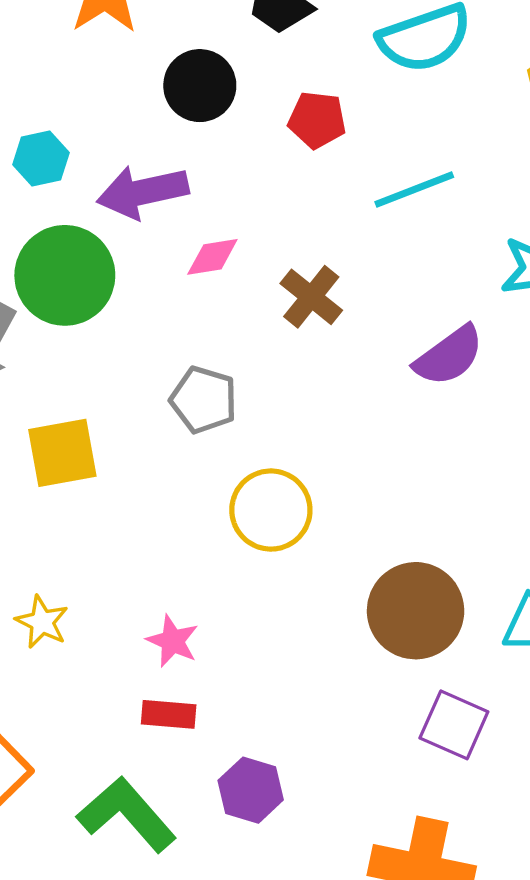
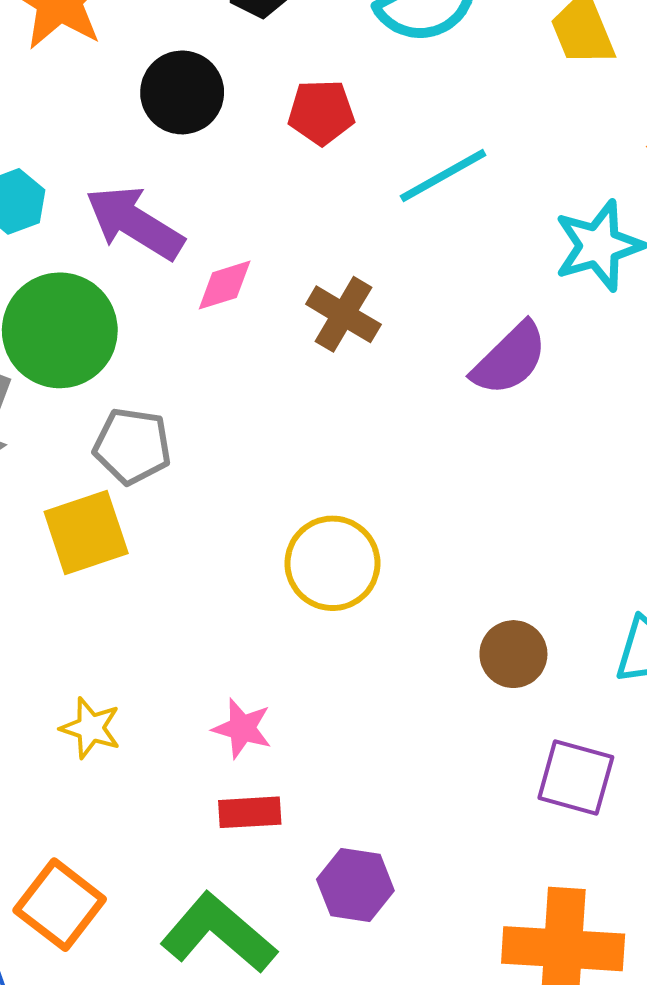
purple arrow: (143, 192) -> (135, 223), turned 52
gray pentagon: (204, 400) -> (132, 446), moved
brown circle: (416, 611) -> (513, 654), size x0.6

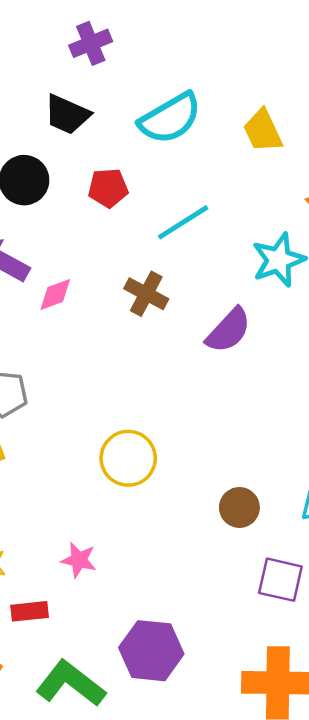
brown cross: (343, 314) -> (146, 294), moved
red rectangle: (250, 812) -> (30, 611), moved
purple hexagon: (355, 885) -> (151, 651), size x1.4

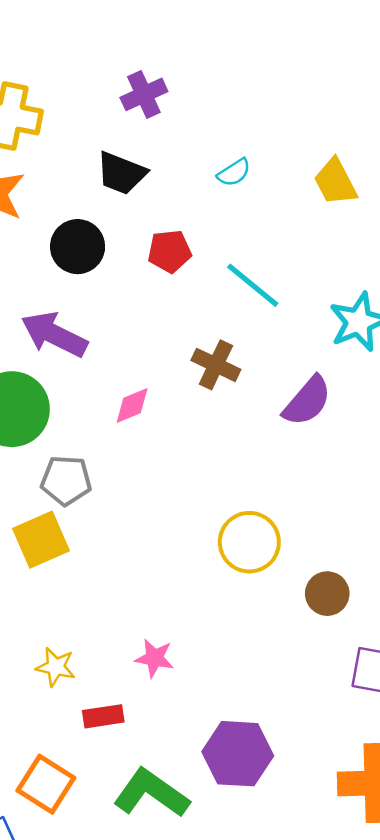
cyan semicircle: (170, 118) -> (234, 173), size x0.5
cyan line: (183, 222) -> (253, 285), turned 74
pink diamond: (55, 294) -> (132, 406), moved
yellow circle: (128, 458) -> (249, 542), moved

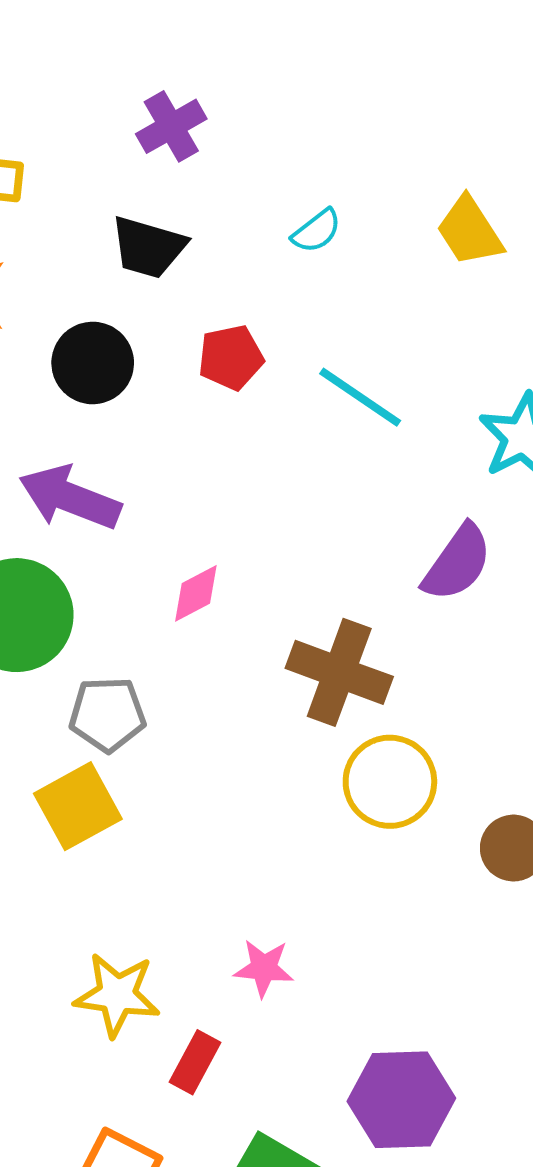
brown cross: (216, 365) -> (339, 672), moved, size x1.4
yellow star: (56, 667) -> (117, 995), size x1.4
red rectangle: (103, 716) -> (195, 1062), turned -48

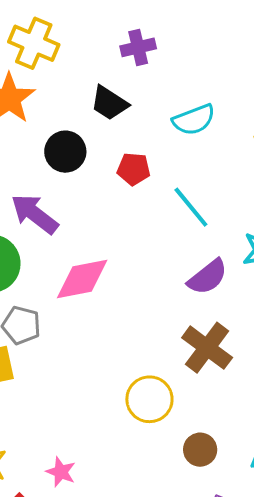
cyan semicircle: (317, 231) -> (194, 120), size x1.6
purple semicircle: (457, 563) -> (208, 277), moved
pink diamond: (196, 593) -> (82, 279), size x1.8
brown cross: (339, 672) -> (207, 348), moved

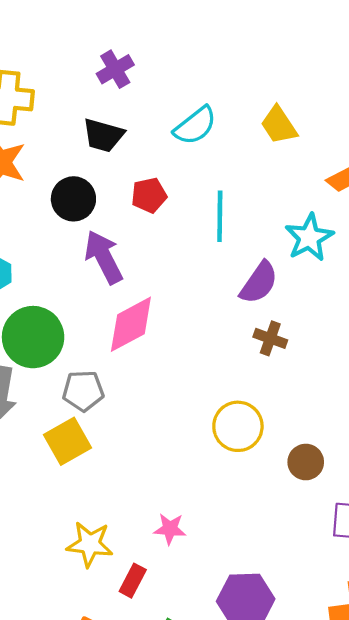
cyan line: (191, 207) -> (220, 216), turned 57
purple arrow: (35, 214) -> (104, 257), moved, turned 42
brown cross: (207, 348) -> (270, 338), moved, size x0.6

